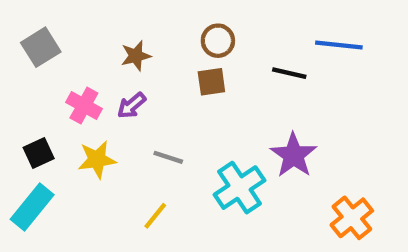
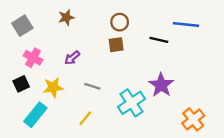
brown star: (136, 56) -> (66, 17), moved
pink cross: (84, 105) -> (33, 58), moved
cyan rectangle: (32, 207) -> (35, 115), moved

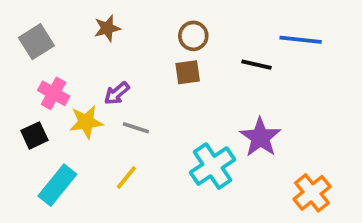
gray line: (92, 86) -> (136, 128), moved
yellow star: (53, 87) -> (86, 122), moved
yellow line: (85, 118) -> (126, 178), moved

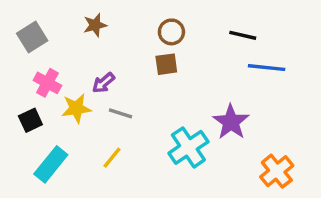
blue line: (301, 40) -> (267, 68), moved
black line: (256, 65) -> (243, 35), moved

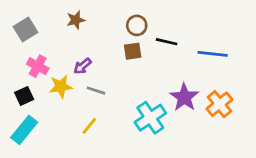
black line: (243, 35) -> (167, 42), moved
cyan rectangle: (51, 164) -> (24, 130), moved
orange cross: (277, 171) -> (219, 104), moved

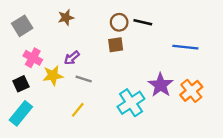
black line: (167, 42) -> (143, 22), moved

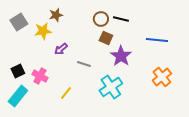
brown square: (116, 45) -> (106, 38), moved, turned 32
pink cross: (33, 58) -> (40, 76), moved
yellow star: (53, 76) -> (43, 31), moved
gray line: (84, 79) -> (84, 64), moved
purple star: (161, 85) -> (121, 56), moved

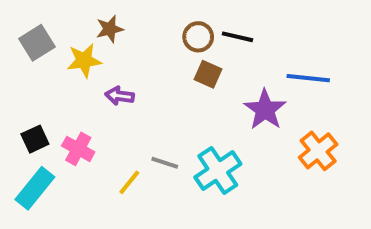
purple arrow: (61, 49) -> (120, 96), turned 48
purple star: (121, 56) -> (265, 110), moved
gray line: (84, 64) -> (165, 163), moved

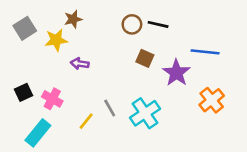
brown square: (208, 74) -> (145, 58), moved
gray line: (165, 163) -> (110, 108), turned 42
cyan rectangle: (35, 188) -> (38, 133), moved

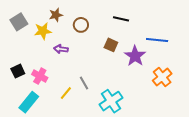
brown circle: (132, 24) -> (81, 25), moved
cyan cross: (145, 113) -> (111, 101), moved

